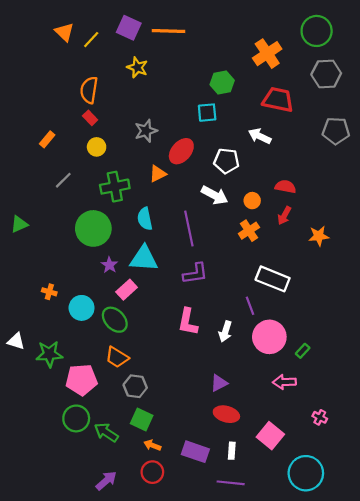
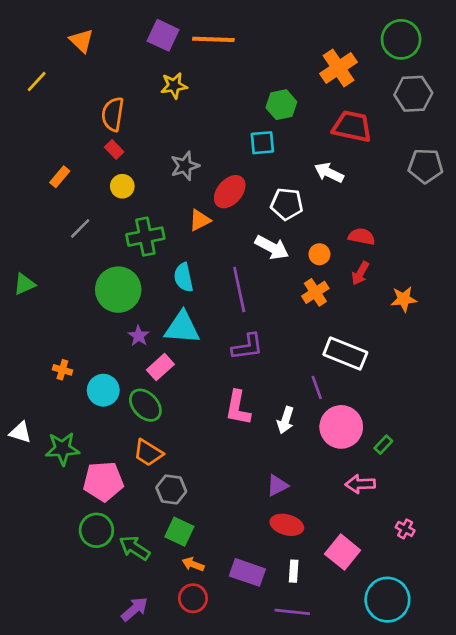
yellow line: (91, 40) -> (37, 82), moved
yellow star: (137, 67) -> (174, 86), turned -30

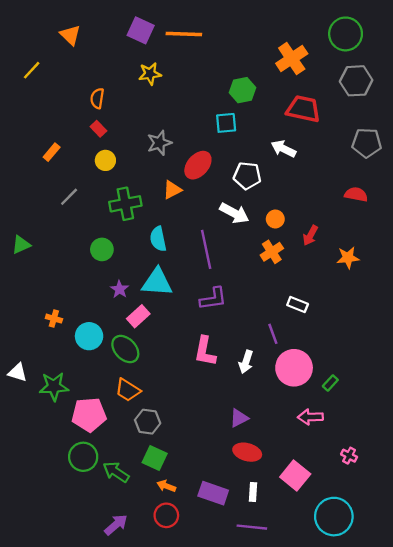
orange semicircle: (113, 114) -> (97, 98), size x0.7
red semicircle: (362, 237) -> (356, 194), moved
green circle: (118, 290) -> (102, 249), size x0.6
white rectangle: (345, 353) -> (298, 305), size x0.6

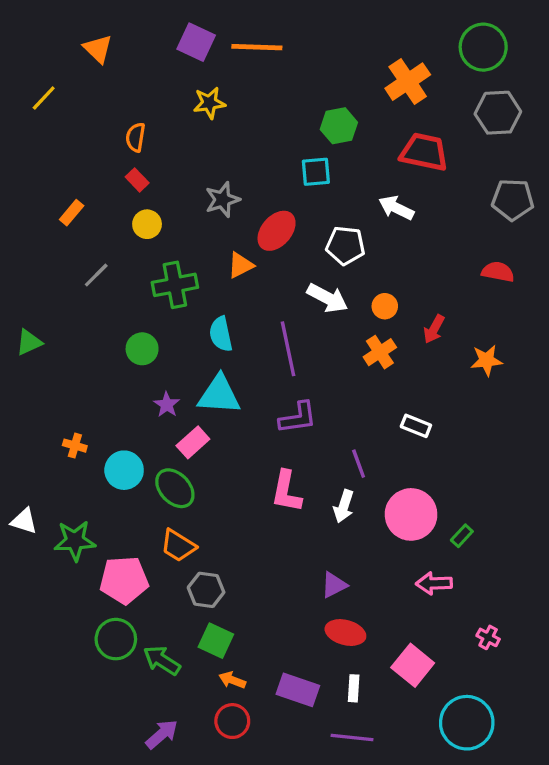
purple line: (273, 334) -> (359, 464), moved

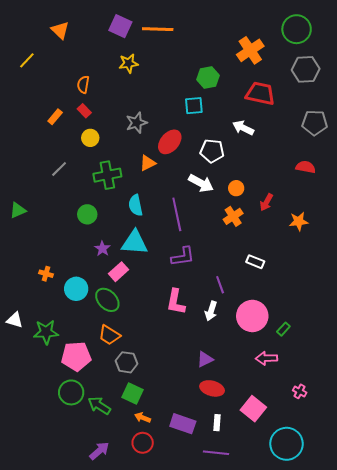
orange rectangle: (72, 213) -> (55, 117), moved

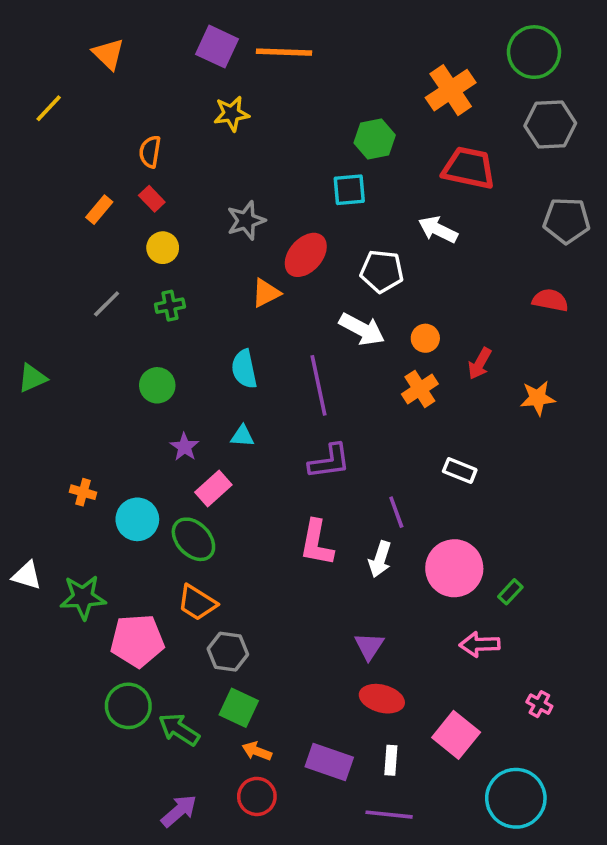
green cross: (107, 175) -> (170, 306), moved, size x0.6
cyan triangle: (135, 243) -> (242, 436), size x0.5
purple triangle: (205, 359) -> (369, 646), turned -30

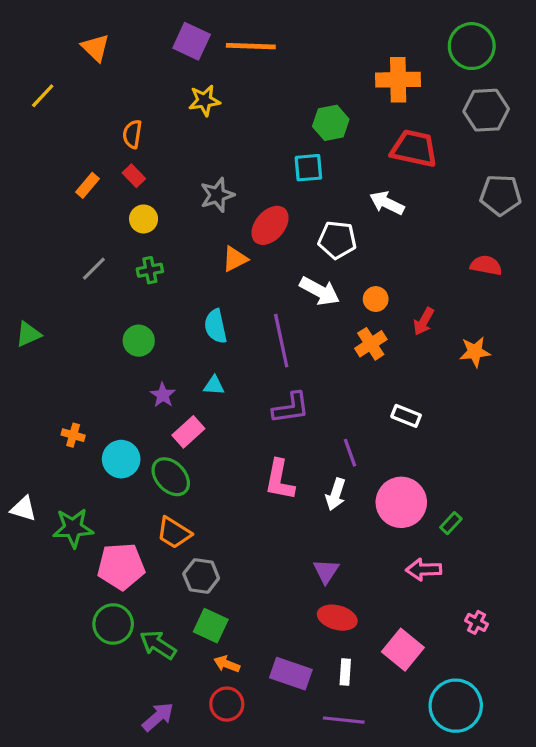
orange cross: (451, 90) -> (398, 80), turned 33

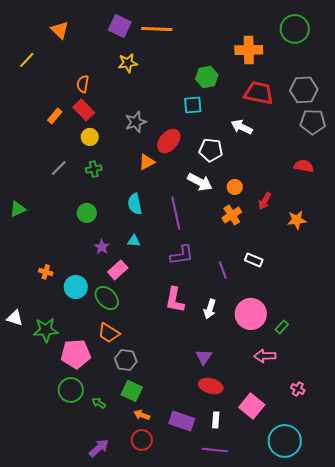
gray hexagon: (486, 110) -> (304, 90), moved
red rectangle: (134, 176) -> (84, 110), size x1.5
purple line: (350, 453) -> (223, 270), moved
green arrow: (158, 645) -> (99, 403), size x0.6

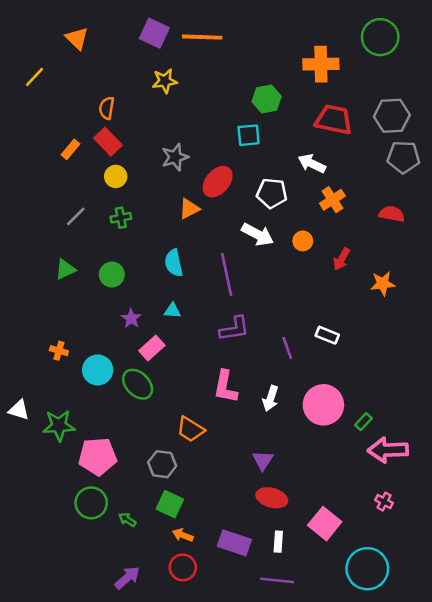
green triangle: (18, 209) -> (65, 269), moved
orange cross: (232, 215) -> (332, 200), moved
orange trapezoid: (109, 333) -> (191, 429), moved
pink arrow: (265, 356) -> (388, 450), moved, size x1.4

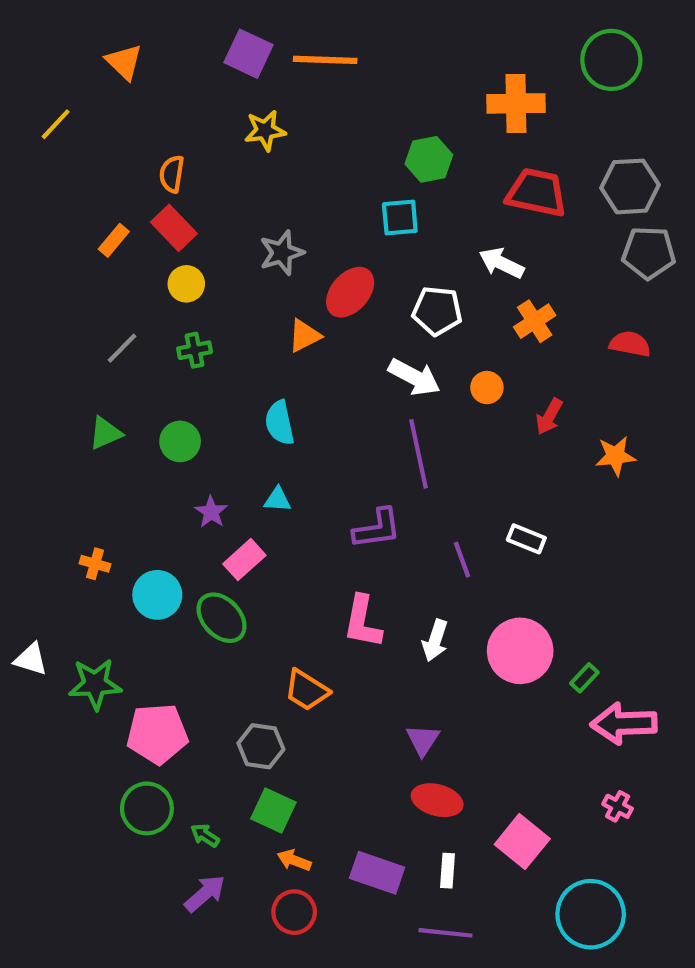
purple line: (227, 275) -> (419, 454), moved
purple arrow: (127, 578) -> (205, 893), moved

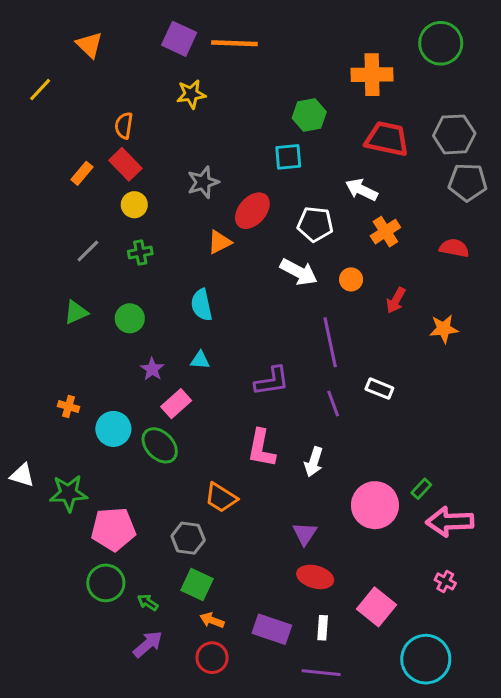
purple line: (419, 454) -> (330, 342), moved
pink circle: (520, 651) -> (375, 505), moved

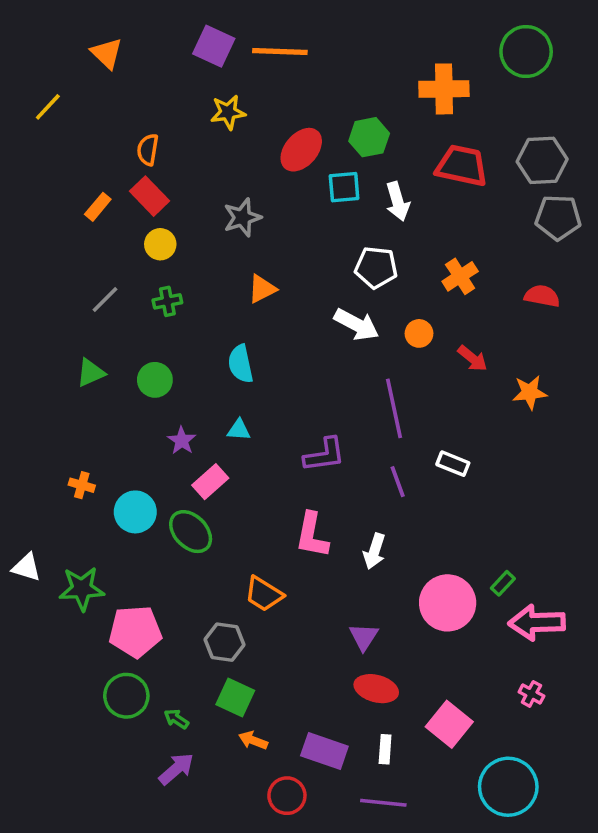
white arrow: (361, 190) -> (398, 201), moved, turned -132
red ellipse: (252, 211) -> (301, 150), moved
red arrow: (396, 300) -> (473, 358), turned -80
red circle: (212, 658) -> (287, 796), moved

